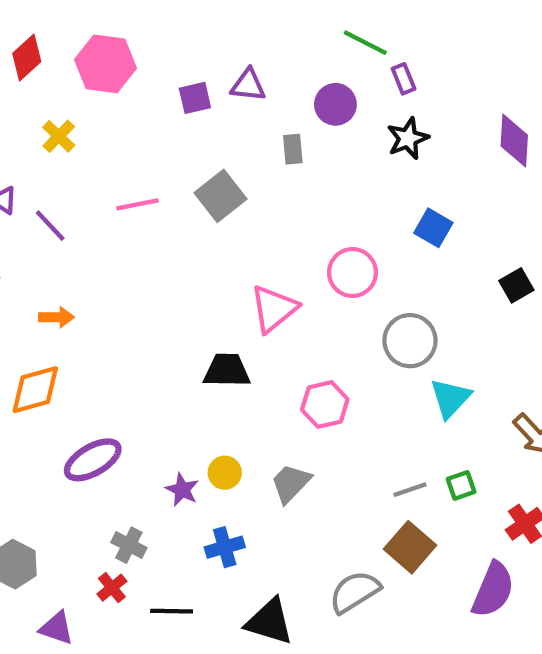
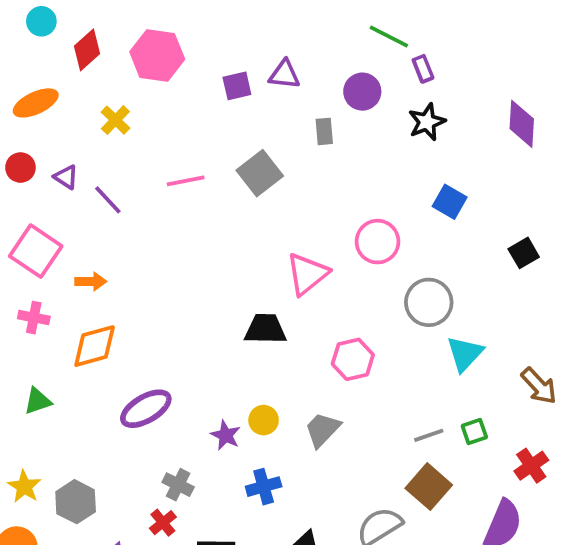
orange arrow: (57, 317) -> (91, 281), moved

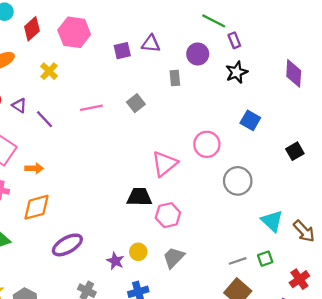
gray square: (260, 173) -> (136, 103), size x0.7
cyan triangle: (465, 354) -> (272, 221), moved, turned -30
pink hexagon: (353, 359) -> (168, 215), moved

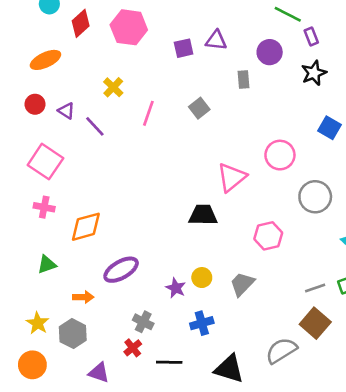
yellow cross: (49, 71) -> (113, 87), moved
pink line: (91, 108) -> (148, 113), turned -60
orange arrow: (34, 168) -> (83, 297), moved
pink hexagon: (168, 215) -> (268, 236), moved

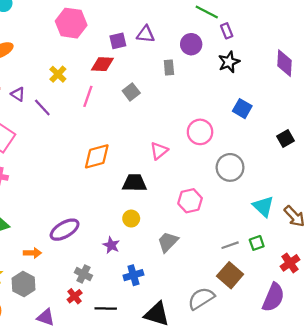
red diamond: (81, 23) -> (102, 64), moved, turned 45
pink triangle: (232, 177) -> (159, 151), size x0.7
orange diamond: (86, 227) -> (97, 156), moved
yellow circle: (202, 278) -> (131, 219), moved

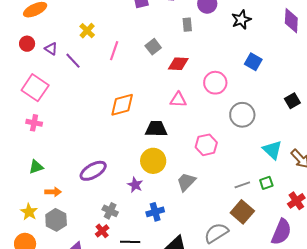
red diamond: (102, 64) -> (178, 64), moved
black square: (286, 139) -> (292, 101), moved
pink triangle: (159, 151) -> (178, 100), turned 42
yellow circle: (131, 219) -> (153, 161), size x1.6
orange arrow: (32, 253) -> (53, 192), moved

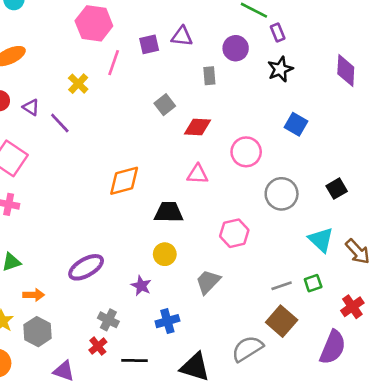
pink line: (114, 51) -> (114, 63), moved
black square: (292, 101) -> (337, 189), moved
yellow circle: (153, 161) -> (165, 254), size x0.7

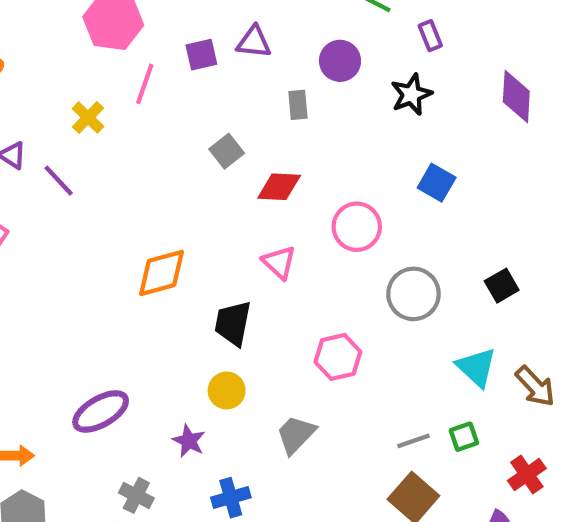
purple rectangle: (278, 32) -> (430, 36), moved
pink triangle: (198, 174) -> (279, 262), turned 40
black trapezoid: (169, 212) -> (233, 323), turned -80

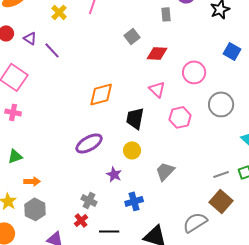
yellow cross: (88, 118) -> (59, 12), moved
pink hexagon: (338, 357) -> (180, 117), moved
purple ellipse: (101, 411) -> (89, 143), moved

